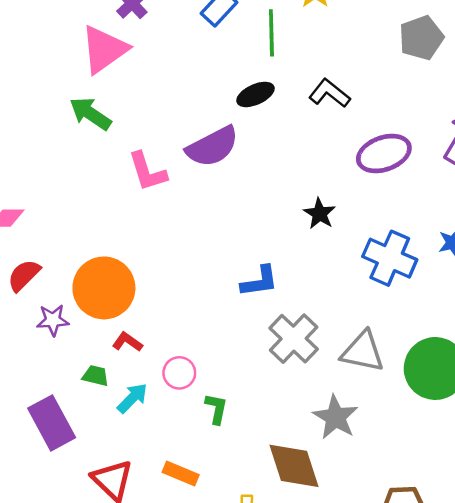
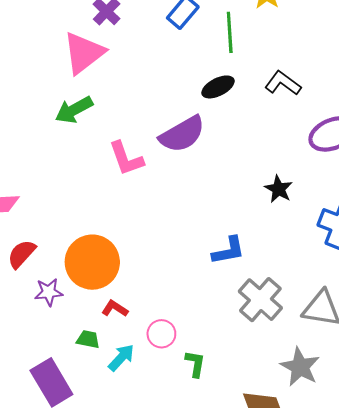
green arrow: (90, 114) -> (74, 110), turned -60

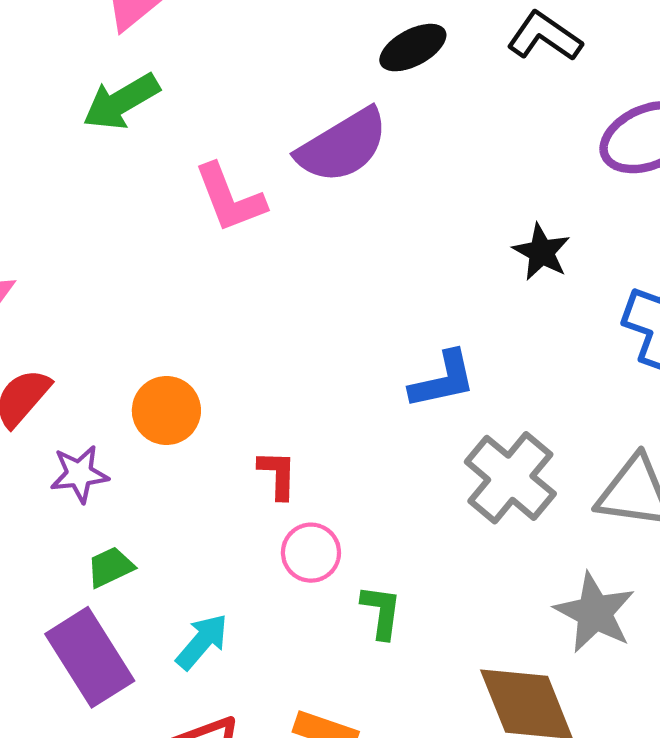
orange circle: (92, 262) -> (166, 410), size x0.6
red L-shape: (115, 309) -> (278, 475), moved, turned 60
green trapezoid: (88, 339) -> (110, 567), moved, turned -35
cyan arrow: (121, 358) -> (202, 642), moved

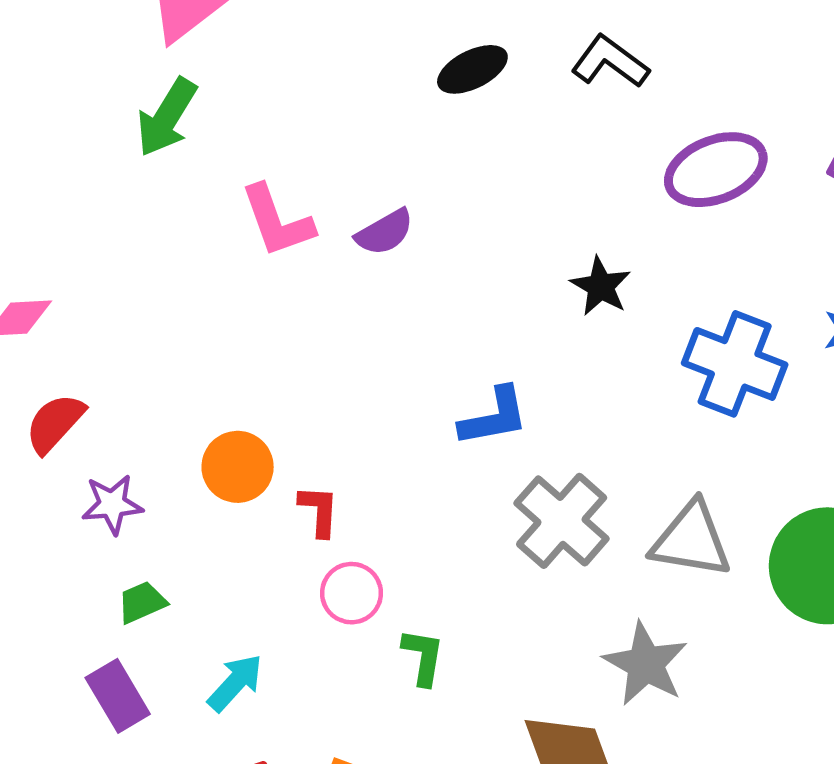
green arrow: (121, 102) -> (167, 117), turned -30
purple semicircle: (343, 146) -> (385, 232), moved, size x0.6
orange circle: (166, 410) -> (238, 467), moved
purple rectangle: (90, 657) -> (118, 696), size x0.7

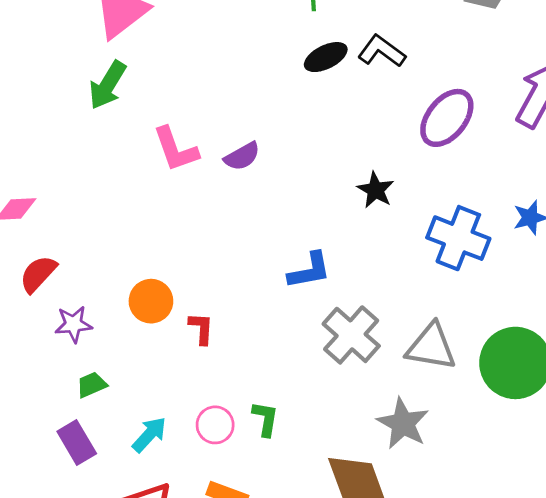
black ellipse: (472, 69) -> (326, 57), moved
purple ellipse: (716, 170) -> (447, 118), turned -30
pink circle: (351, 593) -> (215, 425), moved

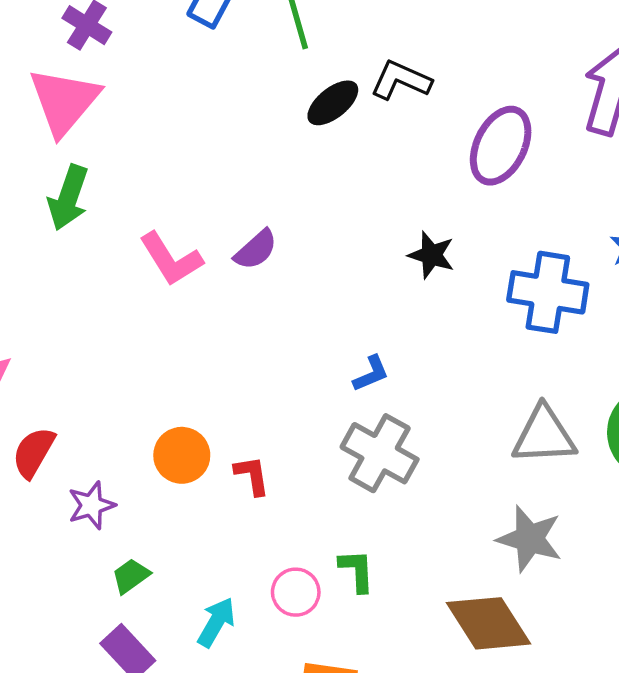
blue L-shape: (309, 271) -> (371, 374), size x0.7
gray cross: (351, 335) -> (380, 453), moved

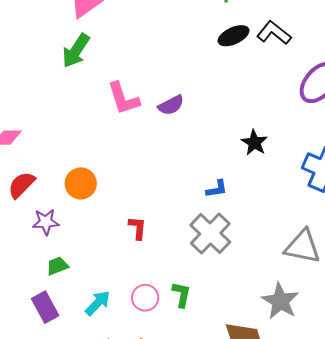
black star: (431, 255) -> (254, 143), moved
orange circle: (182, 455) -> (81, 183), moved

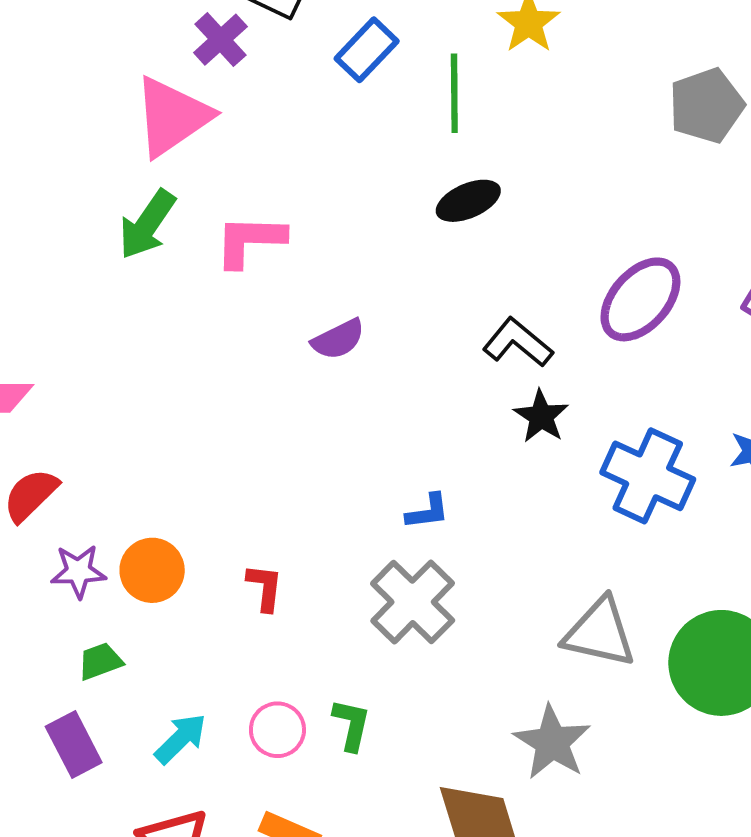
black L-shape: (274, 33) -> (518, 343), moved
pink L-shape: (123, 98) -> (250, 241), moved, turned 108
black star: (254, 143) -> (541, 416), moved
orange circle: (81, 183) -> (152, 570), moved

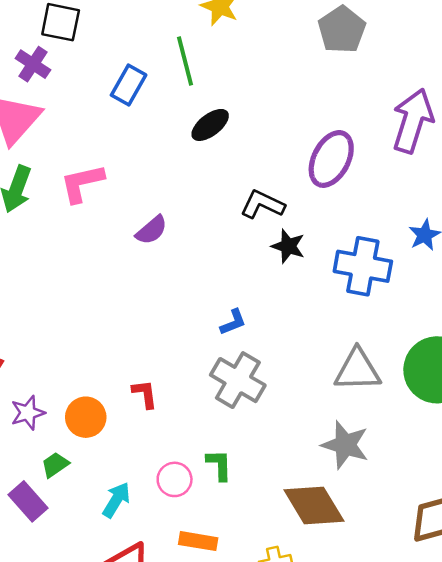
blue rectangle: (367, 50) -> (129, 85), moved
orange circle: (152, 570) -> (86, 417), moved
purple rectangle: (74, 745) -> (28, 501), moved

